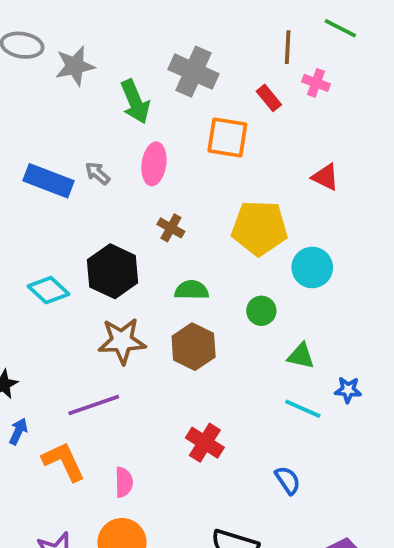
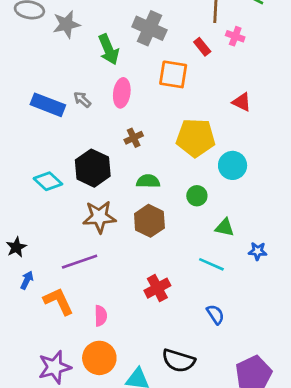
brown cross: (171, 228) -> (134, 138), turned 36
cyan line: (303, 409) -> (211, 264), moved
red cross: (205, 443) -> (157, 288), turned 30

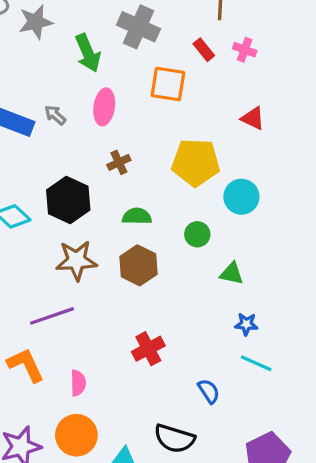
pink cross: (235, 36) -> (245, 50), moved
blue star: (258, 251) -> (246, 324), moved
cyan line: (211, 264) -> (256, 363), moved
blue semicircle: (215, 314) -> (209, 391), moved

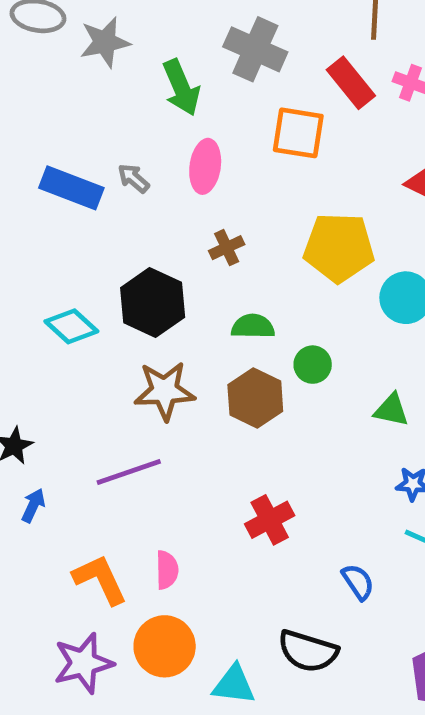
red rectangle: (204, 50) -> (351, 83), size x1.5
green circle: (197, 234) -> (313, 365), moved
orange L-shape: (26, 365) -> (100, 579), moved

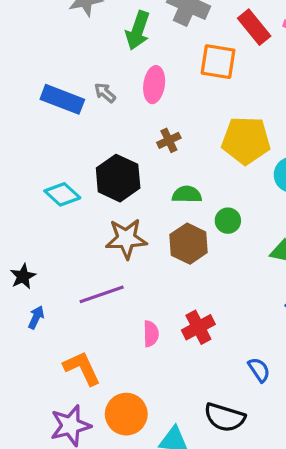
green arrow: (181, 88) -> (138, 30), turned 42
pink semicircle: (167, 570) -> (151, 334), moved

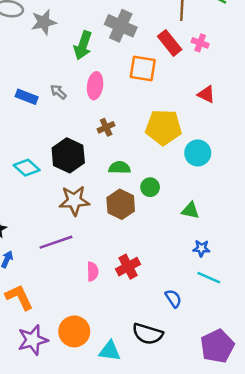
blue rectangle: (62, 99) -> (27, 97), size x0.7
orange L-shape: (82, 368) -> (19, 297), moved

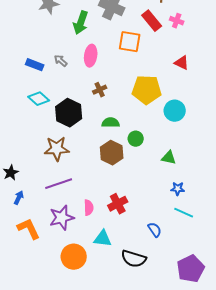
cyan diamond: (27, 168) -> (39, 99), moved
brown star: (74, 201) -> (57, 149), moved
purple star: (33, 340) -> (62, 218), moved
cyan triangle: (110, 351) -> (103, 239), moved

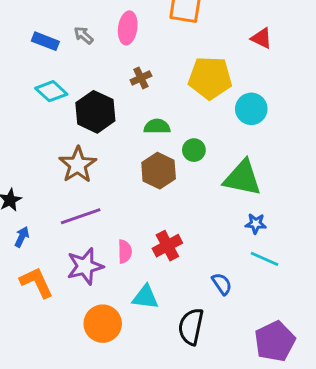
brown star: (57, 149) -> (78, 165), turned -30
green triangle: (169, 158) -> (242, 178), size x1.8
black semicircle: (134, 259) -> (191, 327), turned 85

